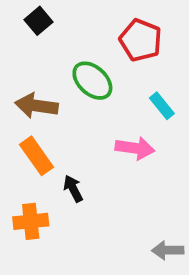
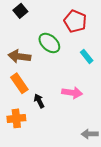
pink arrow: (135, 148) -> (72, 93), moved

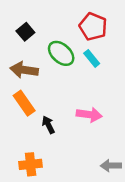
black square: (20, 11) -> (25, 32), moved
cyan rectangle: (87, 56) -> (92, 58), moved
orange cross: (16, 118) -> (31, 164), moved

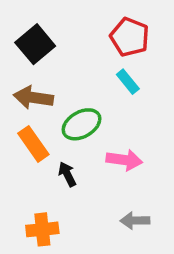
black square: (25, 32) -> (35, 44), size x1.5
green ellipse: (61, 53) -> (82, 124), moved, turned -72
gray arrow: (111, 166) -> (135, 221), moved

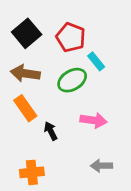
red pentagon: (130, 37) -> (71, 37), moved
green ellipse: (82, 124) -> (72, 80), moved

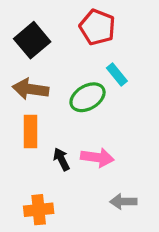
red pentagon: (71, 37) -> (97, 27), moved
orange rectangle: (25, 108) -> (30, 131), turned 35
pink arrow: (93, 120) -> (97, 158), moved

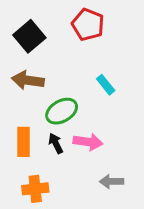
cyan rectangle: (117, 74) -> (106, 85), moved
green ellipse: (88, 97) -> (62, 111), moved
orange rectangle: (30, 131) -> (23, 142), moved

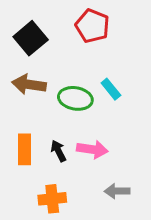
green ellipse: (62, 111) -> (75, 98), moved, turned 40
orange cross: (35, 189) -> (52, 199), moved

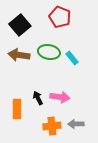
green ellipse: (75, 98) -> (49, 52), moved
orange rectangle: (24, 149) -> (17, 109), moved
orange cross: (52, 199) -> (52, 126), moved

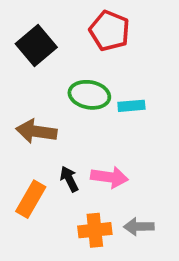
brown arrow: (19, 55) -> (36, 131), moved
cyan rectangle: (72, 58) -> (131, 106), turned -56
orange rectangle: (17, 109) -> (31, 199), turned 30

